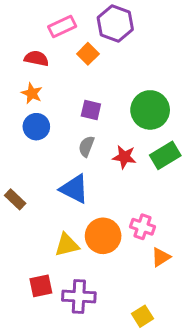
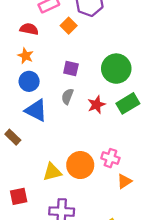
red star: (124, 157) -> (96, 105), turned -30
blue triangle: (74, 189) -> (36, 110), moved
red square: (41, 286) -> (19, 196), moved

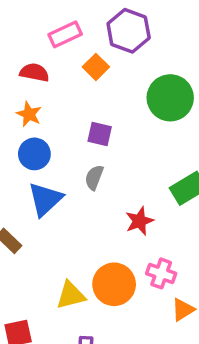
green circle: (116, 69) -> (170, 98), moved
red star: (96, 105) -> (139, 221), moved
blue triangle: (36, 110) -> (45, 199), turned 50

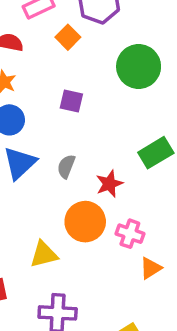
gray semicircle: (94, 177) -> (66, 166), moved
orange circle: (114, 284) -> (85, 222), moved

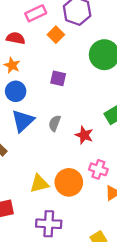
red star: (109, 184) -> (84, 135), turned -30
orange circle: (85, 222) -> (69, 182), moved

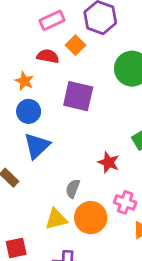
red semicircle: (16, 38) -> (48, 56), moved
purple square: (58, 78) -> (78, 96), size x1.6
gray semicircle: (55, 123) -> (73, 189), moved

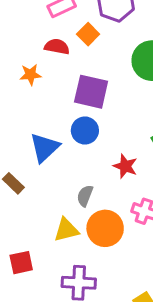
orange star: (24, 81) -> (31, 75), turned -30
blue circle: (29, 111) -> (85, 130), moved

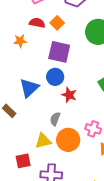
orange square: (88, 34) -> (57, 23), moved
red star: (125, 166) -> (69, 95), moved
red square: (21, 263) -> (23, 161), moved

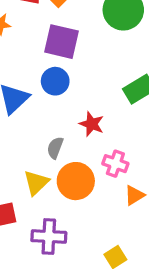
red star: (69, 95) -> (92, 124), moved
yellow triangle: (43, 141) -> (36, 183), turned -30

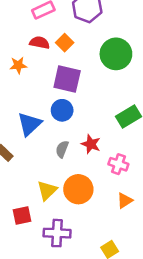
gray semicircle: (55, 148) -> (62, 149), moved
pink cross: (115, 164) -> (118, 164), moved

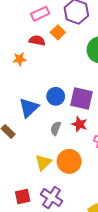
orange square: (65, 43) -> (58, 32), moved
purple square: (67, 79) -> (82, 98), moved
red square: (22, 216) -> (23, 197), moved
purple cross: (57, 233) -> (52, 198), turned 30

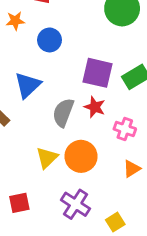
blue circle: (56, 96) -> (50, 40), moved
gray semicircle: (56, 128) -> (63, 113), size x1.5
purple cross: (52, 198) -> (76, 204), moved

